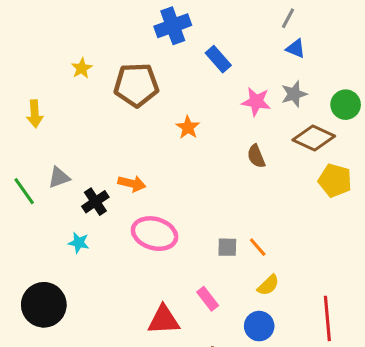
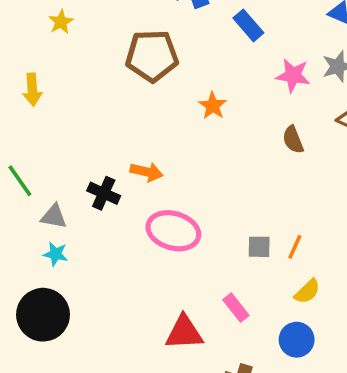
yellow star: (82, 68) -> (61, 22), moved
gray triangle: (59, 177) -> (54, 216), moved, turned 30
black cross: (95, 202) -> (104, 193), turned -32
cyan star: (79, 243) -> (56, 254), moved
orange line: (258, 247) -> (295, 247), turned 65

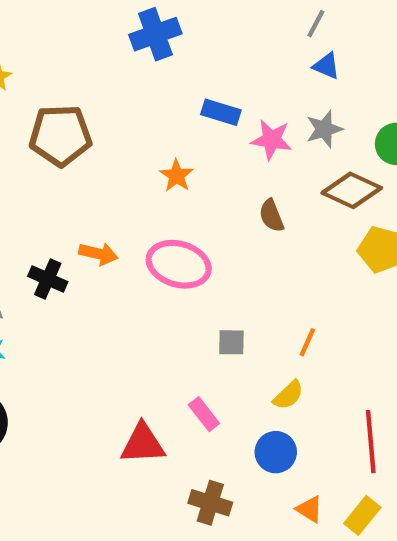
blue rectangle: (248, 25) -> (221, 112), moved, turned -32
brown pentagon: (152, 56) -> (60, 135), moved
pink ellipse: (173, 231) -> (179, 264), moved
orange line: (295, 247) -> (307, 342), moved

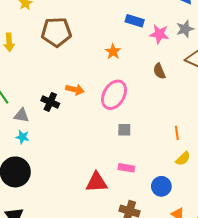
pink ellipse: (179, 264) -> (114, 95), turned -76
gray square: (231, 342) -> (124, 130), moved
orange line: (307, 342) -> (177, 133), turned -32
yellow semicircle: (288, 395) -> (183, 159), moved
pink rectangle: (204, 414) -> (126, 168), turned -42

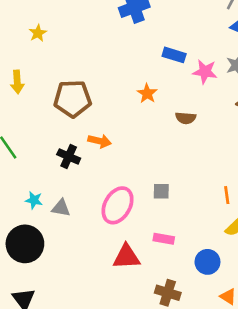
brown pentagon: (56, 32) -> (73, 99), moved
brown semicircle: (159, 71) -> (186, 118), moved, turned -63
pink ellipse: (114, 95) -> (118, 205), moved
gray triangle: (21, 115) -> (61, 208), moved

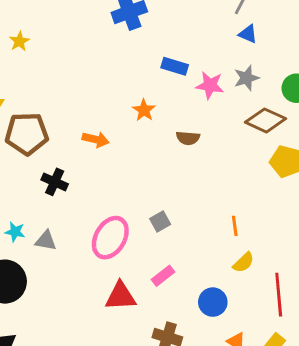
brown pentagon: (73, 99) -> (27, 134), moved
orange arrow: (100, 141) -> (96, 139), moved
gray square: (161, 191) -> (160, 221), turned -30
pink rectangle: (164, 239) -> (163, 276), turned -48

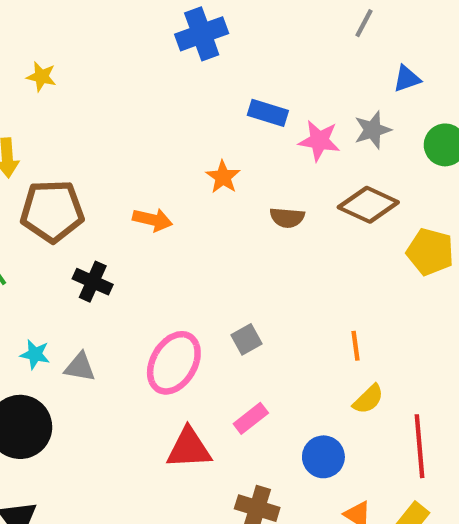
blue triangle: (248, 34) -> (407, 79), moved, turned -42
yellow star: (19, 41) -> (41, 77), turned -30
brown diamond: (266, 120) -> (368, 205), moved

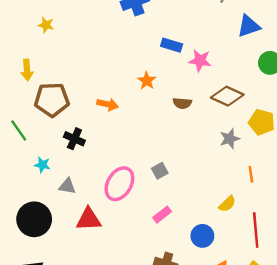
blue triangle: (407, 79) -> (249, 26), size x1.5
gray star: (373, 130) -> (230, 139), moved
orange line: (355, 346) -> (251, 174), moved
cyan star: (35, 354) -> (42, 165), moved
red triangle: (189, 448) -> (89, 219), moved

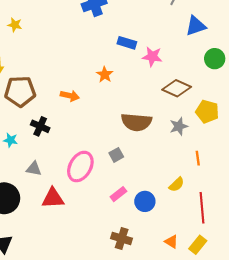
brown semicircle: (182, 103) -> (136, 122), moved, size x1.8
cyan star: (42, 165) -> (11, 140), moved
blue circle: (202, 236) -> (145, 201), moved

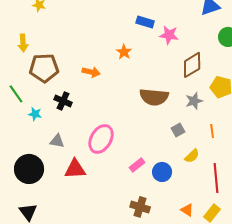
brown diamond: (177, 88) -> (192, 65), turned -56
gray square: (116, 155) -> (178, 130), moved

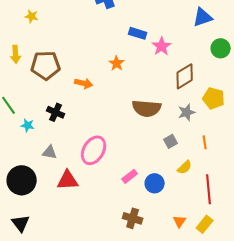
pink star: (169, 35) -> (162, 46), turned 30
brown pentagon: (44, 68) -> (46, 65), moved
orange triangle: (187, 210) -> (180, 221), turned 32

